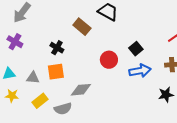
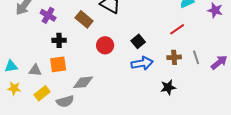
purple cross: (15, 42) -> (48, 15), moved
black cross: (57, 48) -> (59, 40), turned -32
red circle: (109, 60) -> (105, 45), moved

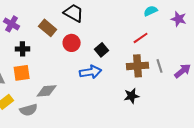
red circle: (105, 45) -> (72, 43), moved
brown cross: (174, 57) -> (138, 66), size x1.5
blue arrow: (142, 63) -> (91, 72), moved

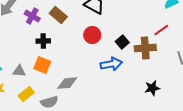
brown rectangle: (48, 28) -> (58, 15), moved
brown cross: (138, 66) -> (145, 48), moved
orange square: (22, 73) -> (42, 65), turned 30

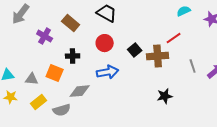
purple cross: (32, 16) -> (45, 36), moved
black cross: (43, 41) -> (73, 56), moved
blue arrow: (111, 64) -> (108, 72), moved

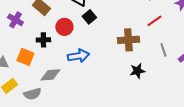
red line: (174, 38) -> (154, 21), moved
red circle: (105, 43) -> (64, 27), moved
black square: (135, 50) -> (89, 17), moved
black star: (165, 96) -> (137, 71), moved

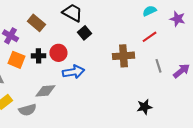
red circle: (64, 27) -> (58, 53), moved
orange square: (25, 57) -> (16, 60), moved
black star: (137, 71) -> (144, 107), moved

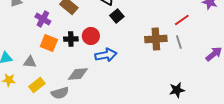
gray line: (158, 66) -> (179, 42), moved

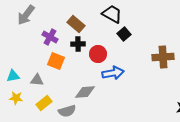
black cross: (71, 39) -> (78, 44), moved

